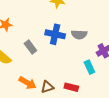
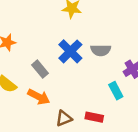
blue cross: (55, 34) -> (70, 51), turned 36
orange arrow: (28, 83) -> (39, 97), moved

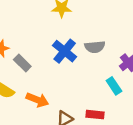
gray rectangle: (40, 69) -> (22, 63), moved

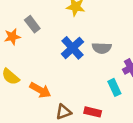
gray rectangle: (22, 63) -> (32, 24), moved

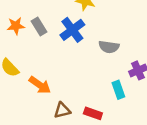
gray rectangle: (32, 24) -> (39, 27), moved
blue cross: (73, 48) -> (72, 30), moved

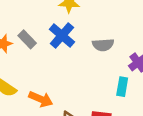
cyan rectangle: (118, 90) -> (122, 87), turned 42

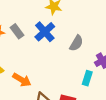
gray semicircle: (103, 45) -> (76, 43), turned -63

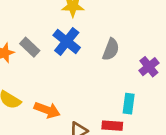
cyan rectangle: (87, 78) -> (129, 104), moved

